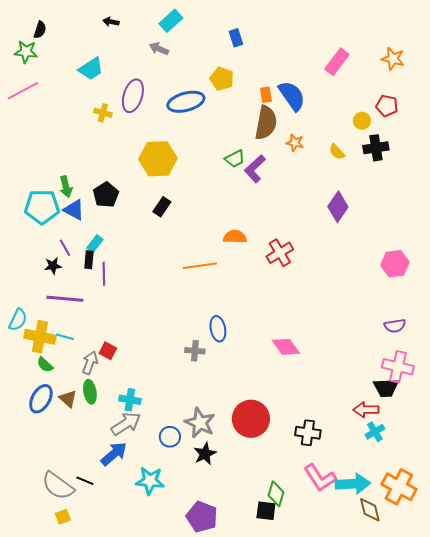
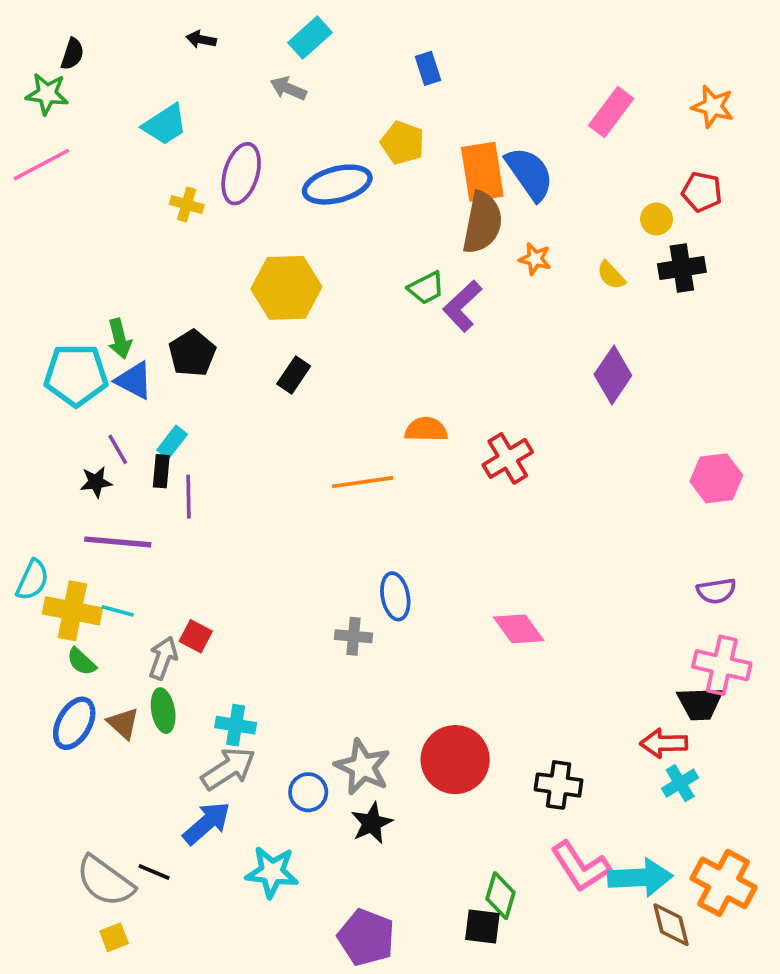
orange rectangle: (266, 95) -> (482, 172), size x2.0

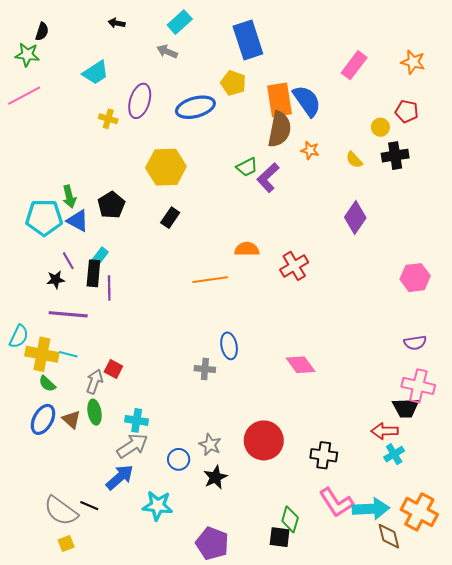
blue rectangle: (428, 68) -> (248, 40), size x2.0
black rectangle: (161, 471) -> (93, 273), size x1.4
gray star: (363, 767) -> (210, 445), size x0.7

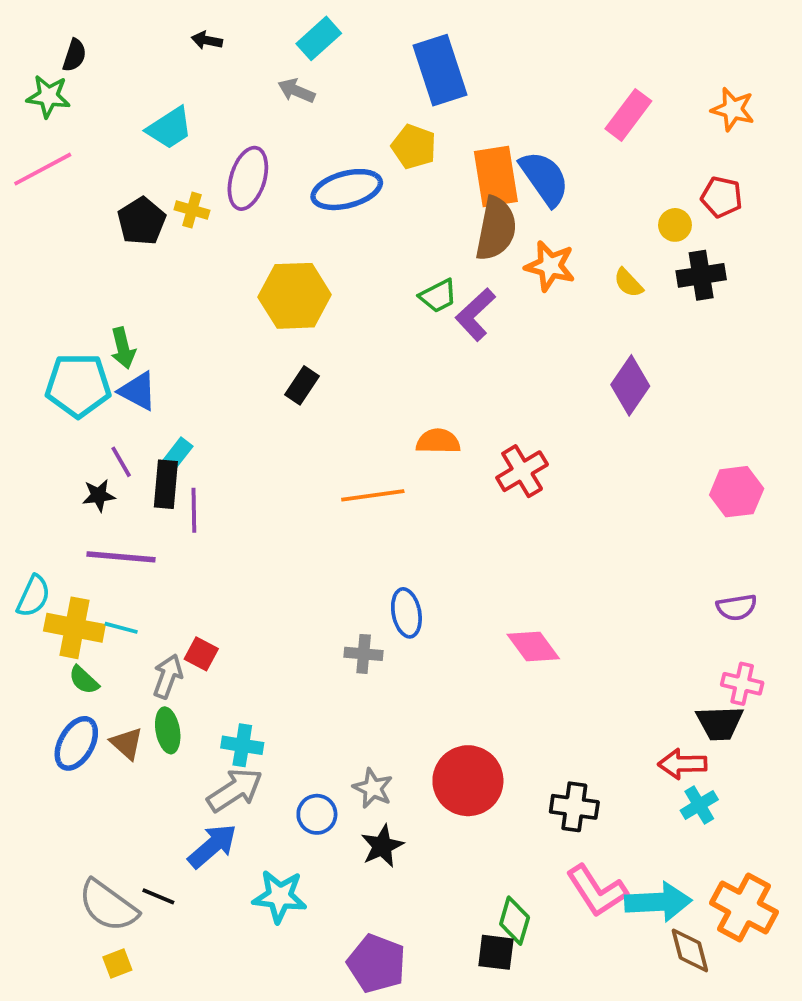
orange star: (310, 150) -> (550, 266), size x1.5
black pentagon: (111, 205) -> (142, 221), moved
pink cross: (418, 386) -> (742, 684), size x0.7

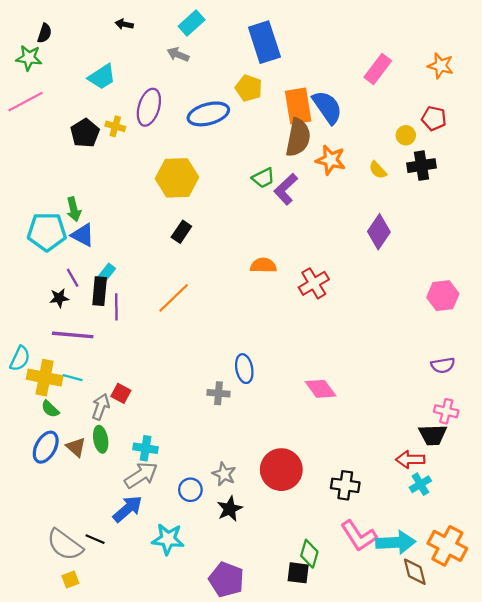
orange line: (373, 495) -> (174, 298), moved, turned -36

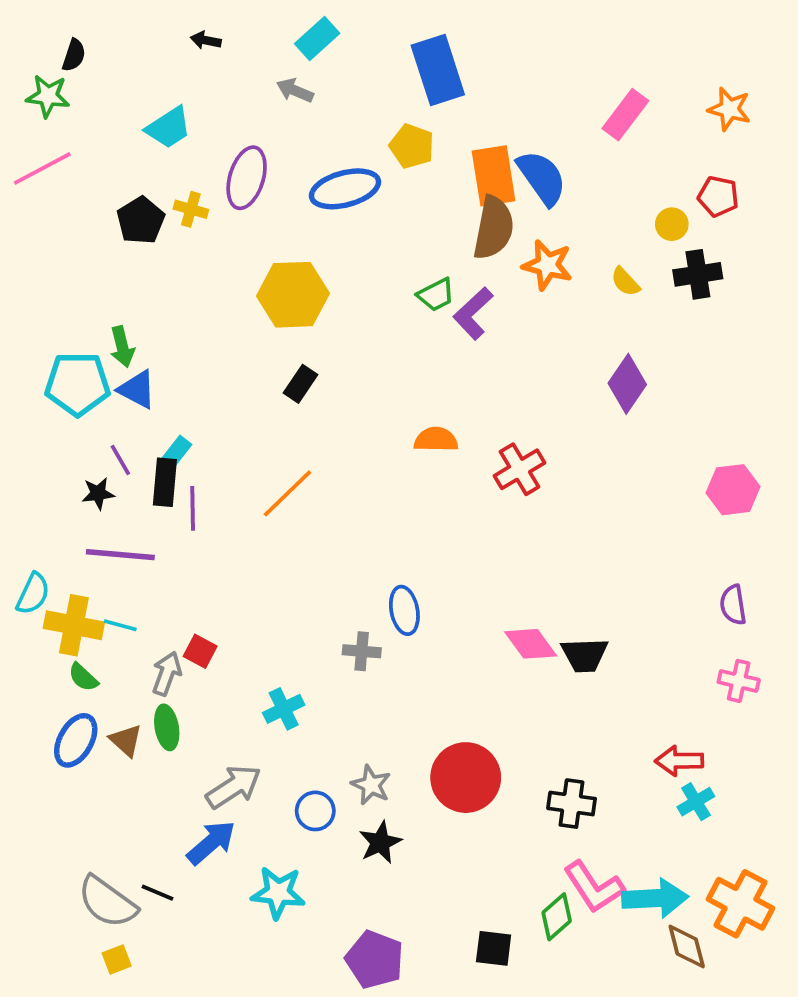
purple semicircle: (443, 365) -> (733, 605), turned 90
black trapezoid: (433, 435) -> (585, 655), moved
cyan cross: (146, 448) -> (284, 709), moved, turned -35
green diamond: (309, 554) -> (557, 917), moved, turned 32

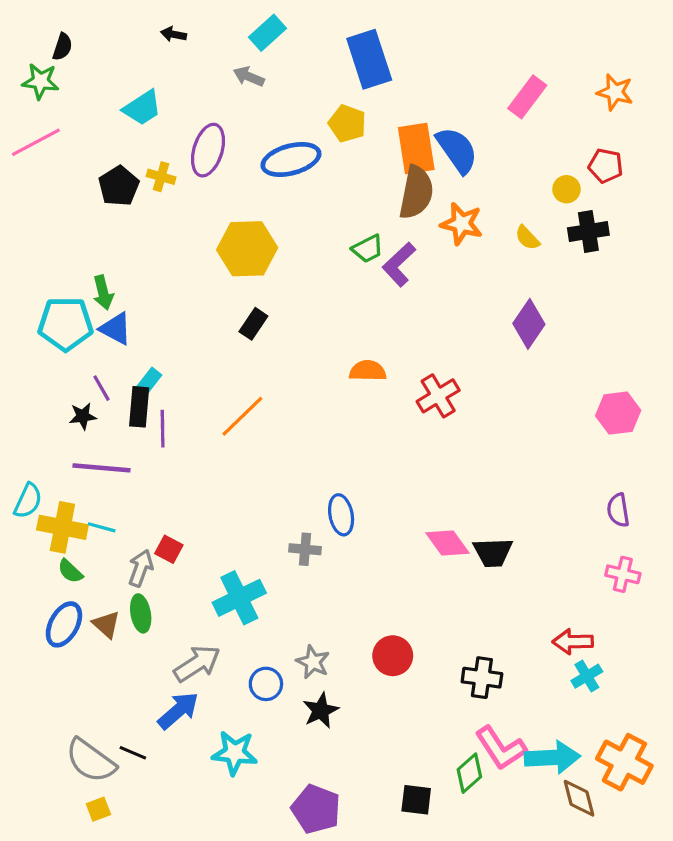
cyan cross: (284, 709) -> (239, 598), size x1.5
red circle: (466, 778) -> (393, 656), size x0.7

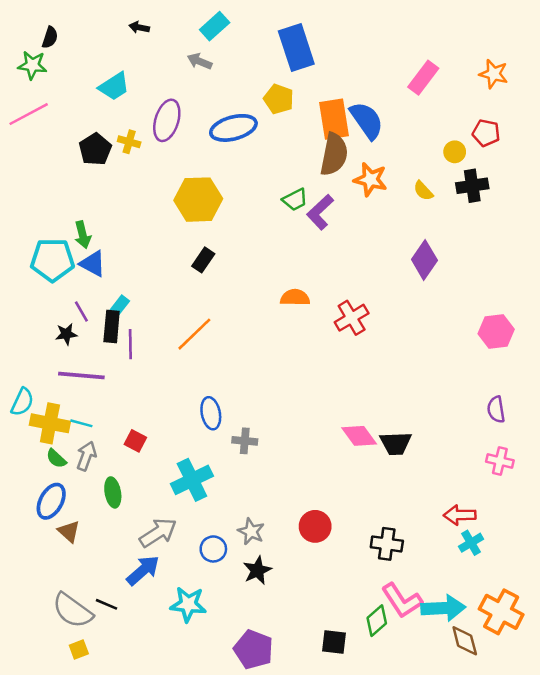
blue ellipse: (341, 515) -> (211, 413), moved
gray arrow: (141, 568) -> (86, 456), moved
brown triangle: (106, 624) -> (69, 531), moved

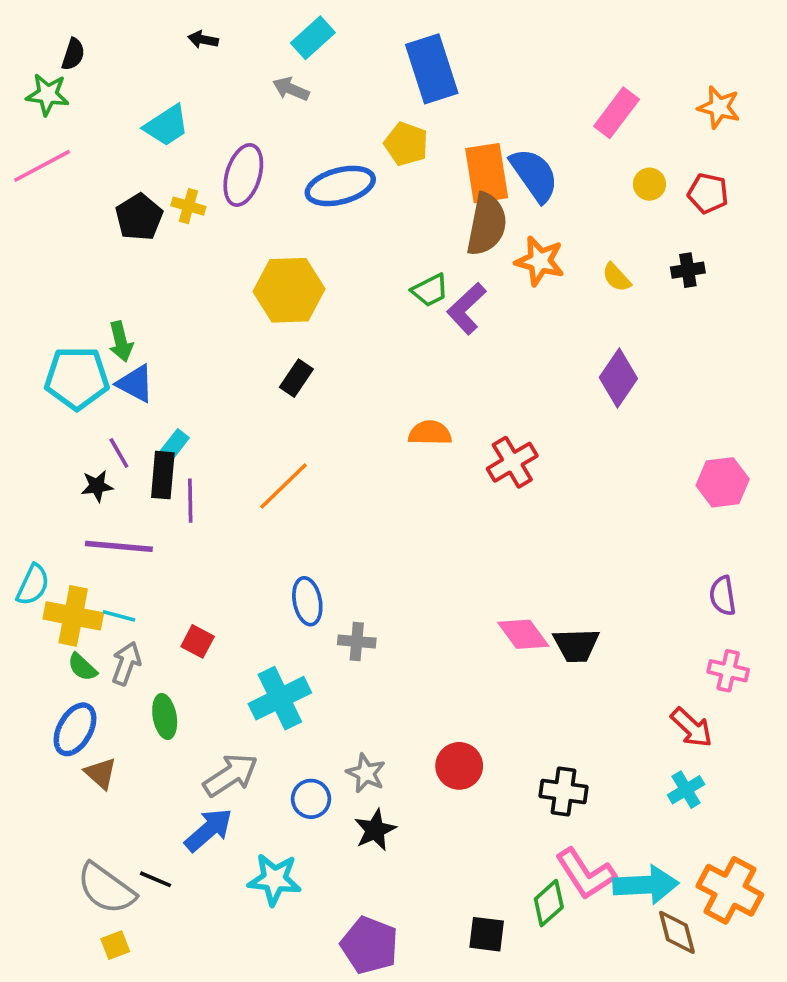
yellow circle: (455, 152) -> (649, 184), moved
black cross: (472, 186) -> (688, 270), size x0.7
red arrow: (460, 515) -> (692, 727), moved, turned -136

